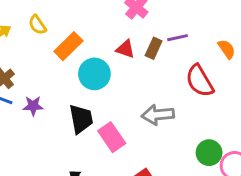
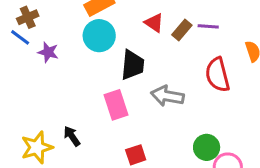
cyan circle: (94, 74) -> (99, 36), moved
black trapezoid: (81, 119) -> (133, 65), moved

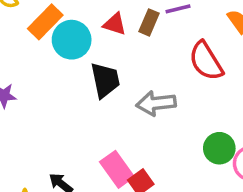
cyan circle: (99, 36) -> (72, 40), moved
pink rectangle: (116, 105) -> (117, 169), moved

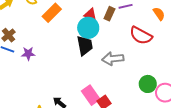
cyan circle: (72, 40) -> (88, 28), moved
red semicircle: (206, 61) -> (141, 35), turned -30

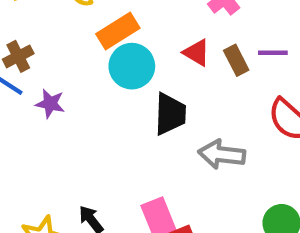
brown rectangle: (109, 14) -> (236, 60), turned -64
cyan circle: (88, 28) -> (132, 66), moved

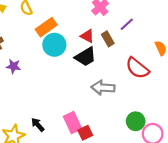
purple line: (273, 53) -> (127, 24), moved, turned -40
black trapezoid: (170, 114) -> (85, 57), moved, turned 60

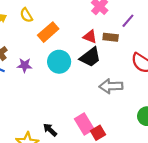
brown rectangle: (108, 39) -> (111, 37), turned -48
cyan circle: (54, 45) -> (59, 62), moved
purple star: (13, 66) -> (25, 65), moved

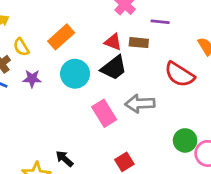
yellow semicircle: (26, 15) -> (21, 47), moved
purple line: (128, 21) -> (160, 22), turned 56
pink rectangle: (84, 124) -> (104, 113), moved

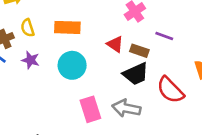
orange rectangle: (61, 37) -> (67, 27), turned 30
black trapezoid: (114, 68) -> (136, 74), moved

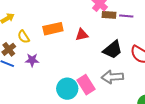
red triangle: (115, 44) -> (82, 35), moved, turned -32
brown rectangle: (139, 51) -> (109, 15), moved
cyan circle: (72, 65) -> (67, 89), moved

